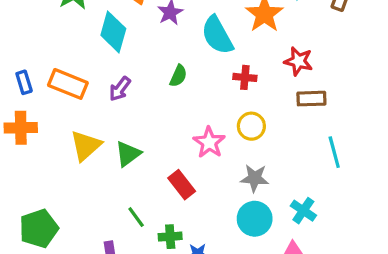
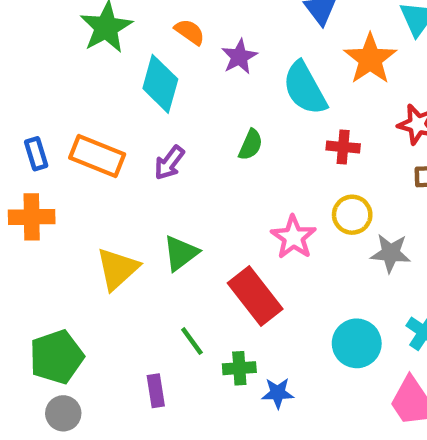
yellow triangle: (86, 146) -> (117, 269), moved
gray star: (255, 178) -> (391, 253), moved
red rectangle: (182, 185) -> (255, 296), size x1.4

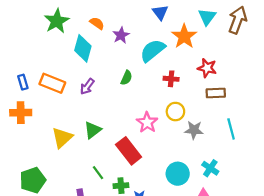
cyan semicircle: (305, 88) -> (153, 51), turned 80

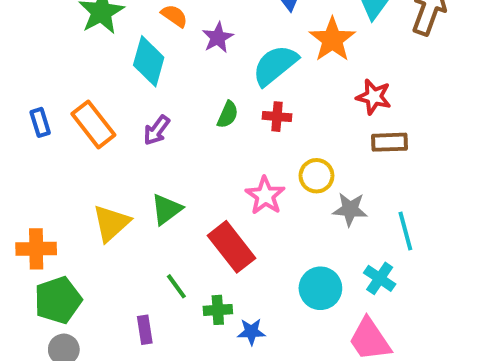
red cross: (171, 79) -> (277, 117), moved
orange rectangle: (52, 83) -> (93, 124), turned 30
orange cross: (21, 113) -> (36, 249), moved
cyan line: (231, 129) -> (405, 231), moved

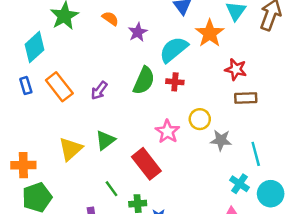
cyan diamond: (149, 61) -> (35, 47), moved, turned 32
green semicircle: (228, 115) -> (144, 81), size x1.6
cyan circle: (320, 288) -> (271, 194), moved

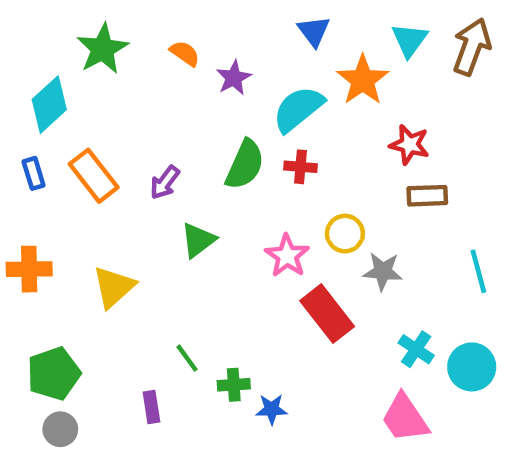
green triangle: (105, 140) -> (198, 240), moved
cyan line: (256, 154) -> (478, 271), moved
red rectangle: (146, 164) -> (327, 314), moved
orange cross: (23, 165) -> (29, 269), moved

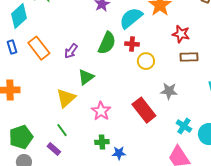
yellow circle: (345, 234) -> (146, 61), moved
pink star: (287, 256) -> (101, 111), moved
yellow triangle: (114, 287) -> (66, 98), moved
green line: (187, 358) -> (62, 130), moved
purple rectangle: (151, 407) -> (54, 149), moved, turned -40

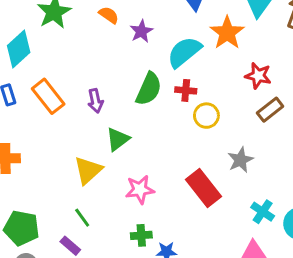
purple arrow: (71, 51) -> (96, 101), turned -49
brown rectangle: (189, 57) -> (270, 110), turned -36
gray star: (169, 91) -> (240, 160), turned -30
pink star: (101, 111) -> (140, 190), turned 30
green pentagon: (21, 137) -> (22, 228), turned 30

